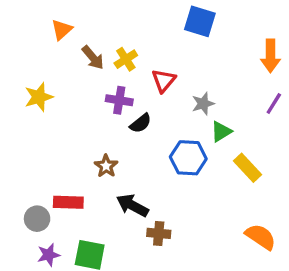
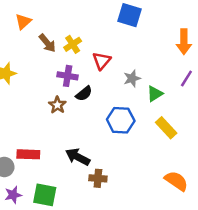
green triangle: (221, 132) -> (155, 94), moved
brown star: (106, 166) -> (57, 105), moved

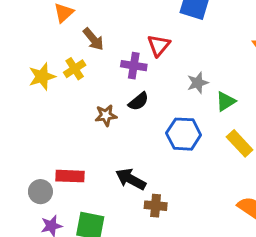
yellow cross: (73, 44) -> (75, 69), moved
red triangle: (102, 61) -> (159, 45), moved
purple cross: (68, 76) -> (134, 66), moved
brown star: (57, 105) -> (106, 115), turned 30

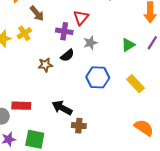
gray star: (198, 83) -> (90, 43), moved
green triangle: (226, 101) -> (128, 45), moved

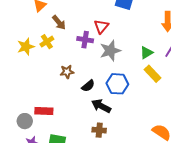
gray star: (90, 43) -> (110, 51), size x1.5
black semicircle: (67, 55) -> (88, 86), moved
yellow rectangle: (135, 84) -> (153, 74), moved
black arrow: (62, 108) -> (101, 106), moved

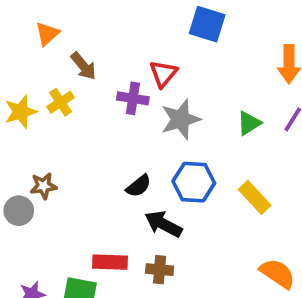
brown star: (67, 72) -> (43, 186), moved
yellow rectangle: (153, 74) -> (255, 197), moved
red rectangle: (44, 111) -> (110, 262), moved
gray circle: (25, 121) -> (19, 211), moved

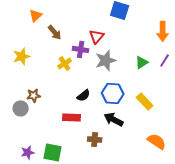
yellow cross: (61, 102) -> (65, 63), moved
black arrow: (163, 224) -> (114, 119), moved
red rectangle: (110, 262) -> (72, 117), moved

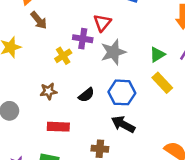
brown arrow: (55, 32) -> (39, 20), moved
brown star: (34, 95) -> (48, 91), moved
yellow rectangle: (145, 101) -> (162, 83), moved
red rectangle: (72, 117) -> (58, 127), moved

